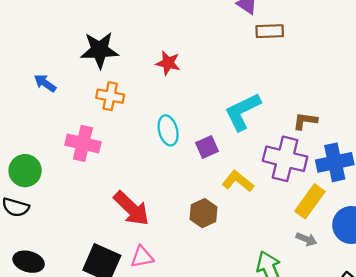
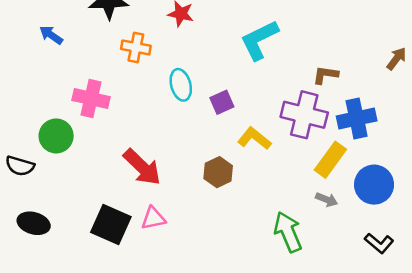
orange cross: (110, 96) -> (136, 47), moved
cyan L-shape: (243, 112) -> (259, 40), moved
green circle: (25, 171) -> (56, 136), moved

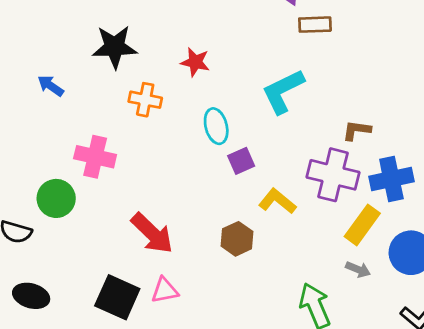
cyan ellipse: (181, 85) -> (216, 126), moved

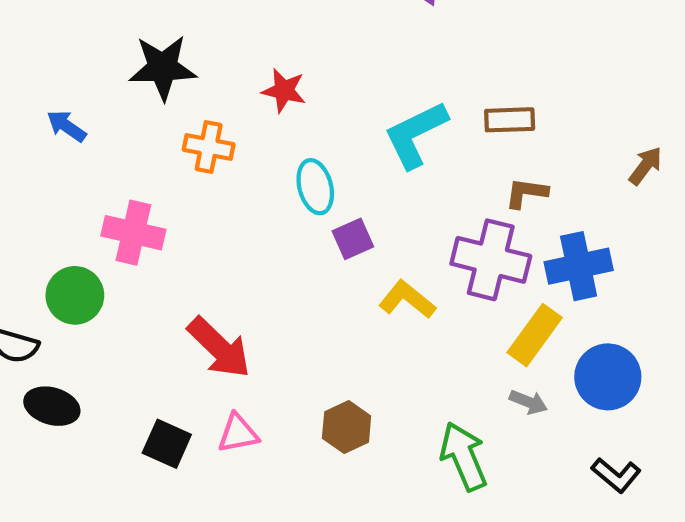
brown rectangle: (315, 25) -> (510, 120), moved
brown hexagon: (237, 239) -> (347, 427), moved
black ellipse: (31, 296) -> (52, 406), moved
black square: (117, 297) -> (167, 444), size x0.7

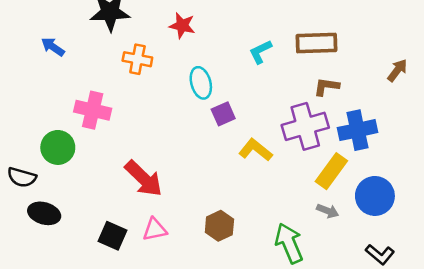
brown rectangle: (510, 120) -> (316, 43), size x1.4
cyan L-shape: (416, 134) -> (261, 52), size x0.6
purple cross: (491, 260) -> (305, 126), turned -30

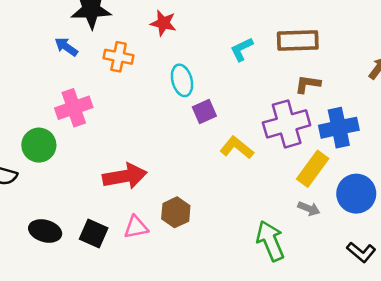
blue arrow: (53, 47) -> (66, 47), moved
pink cross: (93, 110) -> (74, 108), turned -32
red arrow: (144, 179) -> (125, 176), turned -54
black ellipse: (44, 213) -> (45, 231), moved
brown hexagon: (219, 226) -> (176, 212), moved

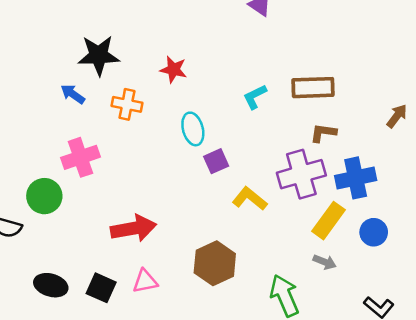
blue circle: (356, 194) -> (374, 232), moved, size x0.7
brown hexagon: (176, 212) -> (215, 263), moved, size x1.4

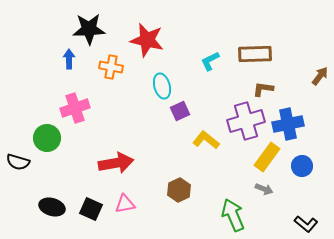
red star: (173, 70) -> (147, 40), size x1.6
blue arrow: (73, 94) -> (69, 59), turned 54
brown hexagon: (215, 263) -> (179, 190), size x0.7

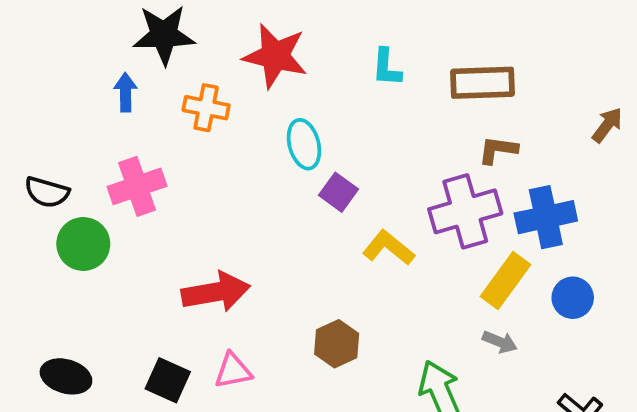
cyan L-shape: (210, 61) -> (387, 67), moved, turned -60
purple square: (180, 111) -> (339, 192), turned -30
black semicircle: (18, 162) -> (47, 192), moved
black ellipse: (52, 207) -> (66, 376), moved

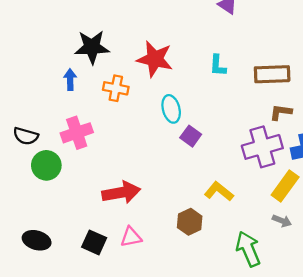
yellow L-shape: (388, 248) -> (219, 191), moved

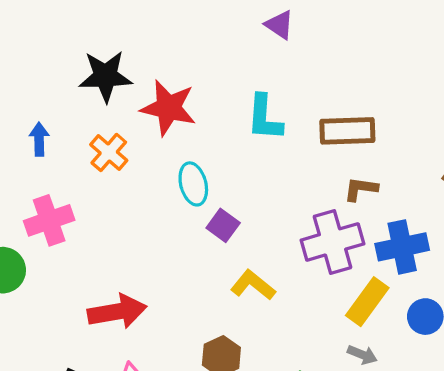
black star: (92, 47) -> (105, 76), moved
cyan L-shape: (218, 66) -> (265, 118), size x1.4
orange cross: (116, 88) -> (109, 152), turned 30
yellow L-shape: (219, 191) -> (253, 285), moved

